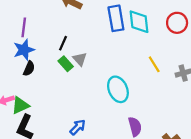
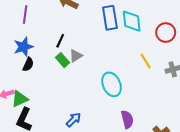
red circle: (177, 23) -> (166, 33), moved
purple line: (24, 27) -> (25, 14), moved
gray triangle: (80, 59) -> (76, 56), turned 40

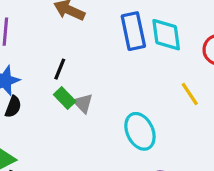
gray triangle: (76, 56) -> (83, 103), moved, turned -40

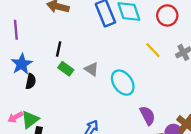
gray triangle: (83, 103) -> (92, 69), moved

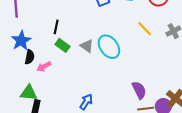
cyan ellipse: (123, 83) -> (109, 47), moved
pink arrow: (15, 117) -> (44, 67), moved
green triangle: (30, 119) -> (29, 93), turned 42

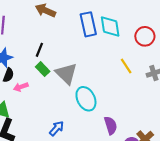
gray triangle: (87, 46) -> (66, 74), size x1.6
cyan ellipse: (109, 47) -> (86, 99), moved

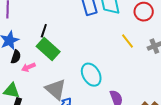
green rectangle: (43, 69) -> (48, 49), size x1.6
gray triangle: (66, 74) -> (56, 89), moved

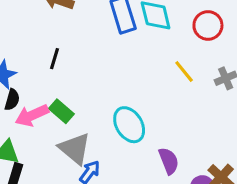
green rectangle: (48, 49) -> (61, 111), moved, size x0.7
pink arrow: (28, 67) -> (32, 115), size x1.5

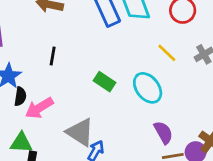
green rectangle: (61, 111) -> (105, 82), moved
cyan ellipse: (129, 125) -> (148, 88), moved

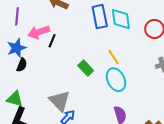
yellow line: (167, 53) -> (113, 57), moved
pink arrow: (39, 108) -> (39, 32), moved

